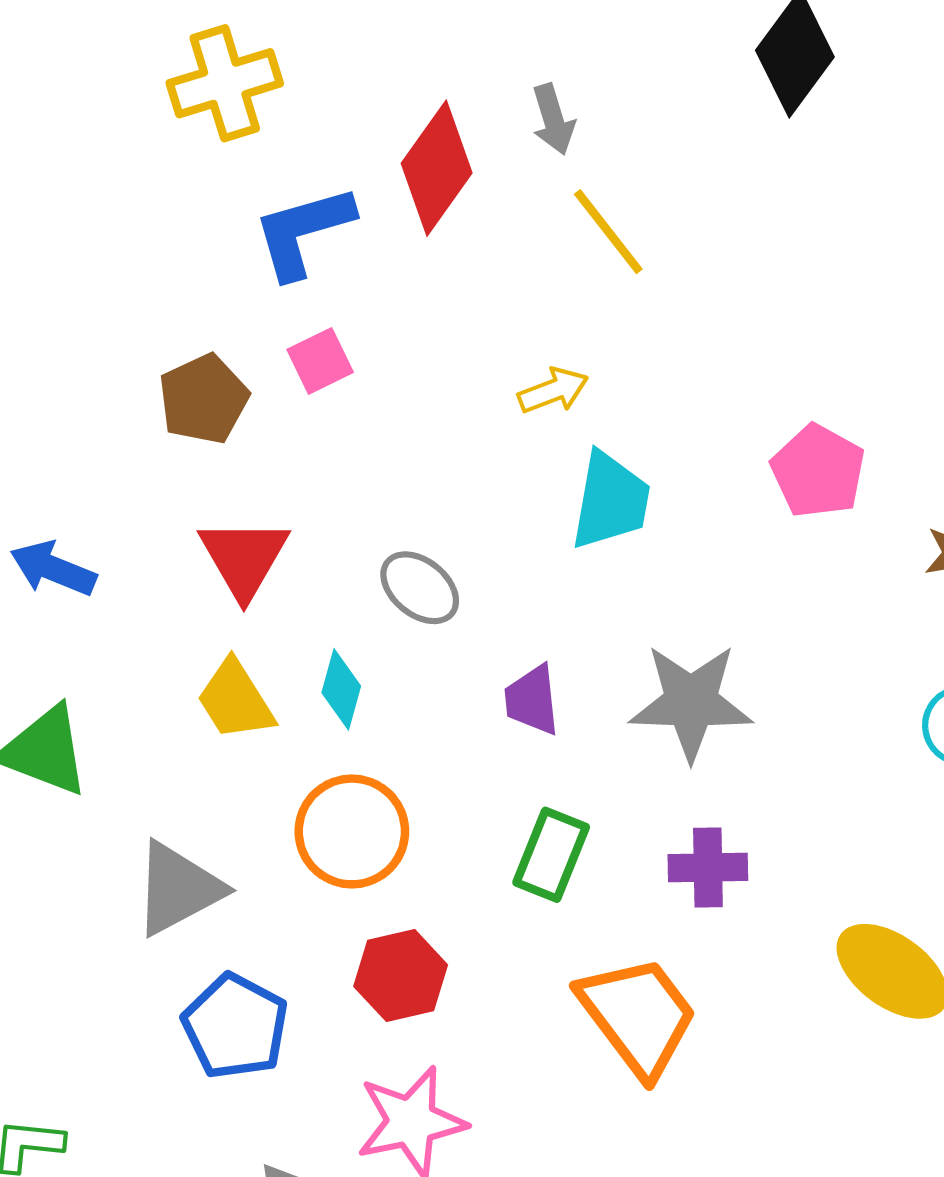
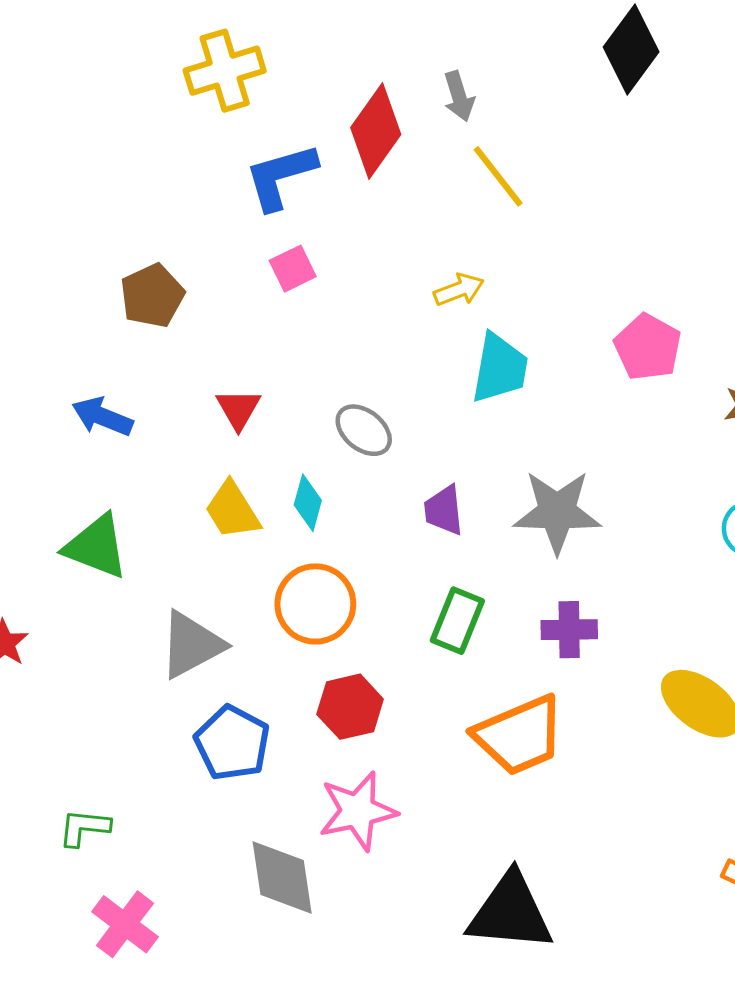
brown pentagon: (204, 399) -> (152, 296), moved
red triangle: (244, 558) -> (238, 409), size x0.7
orange trapezoid: (638, 1016) -> (519, 735), turned 104

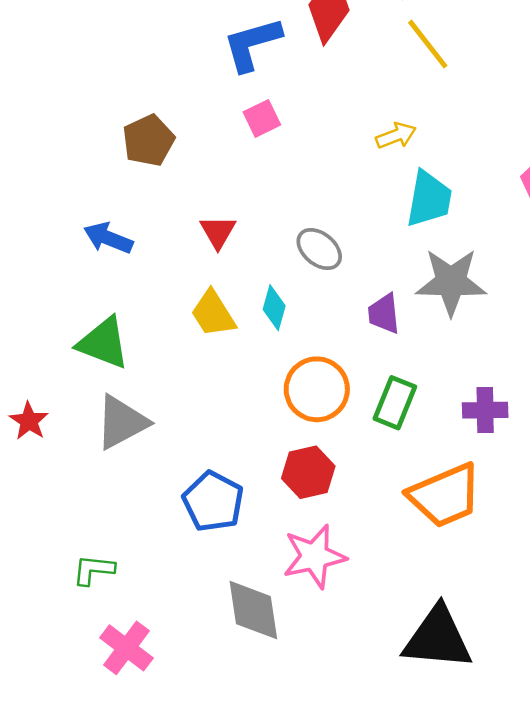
gray star: (557, 512) -> (451, 282), moved
orange circle: (315, 604) -> (317, 389), moved
gray triangle: (191, 645) -> (122, 422), moved

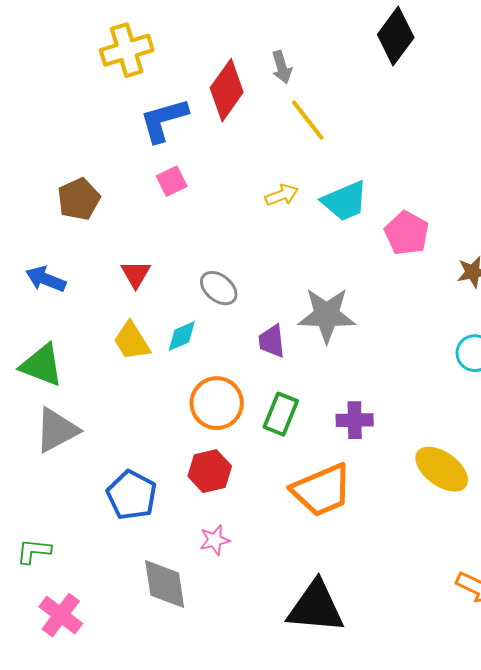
cyan trapezoid: (429, 199) -> (345, 201), moved, turned 57
cyan diamond: (274, 308) -> (182, 336), turned 51
pink star: (314, 556) -> (215, 540), size x0.6

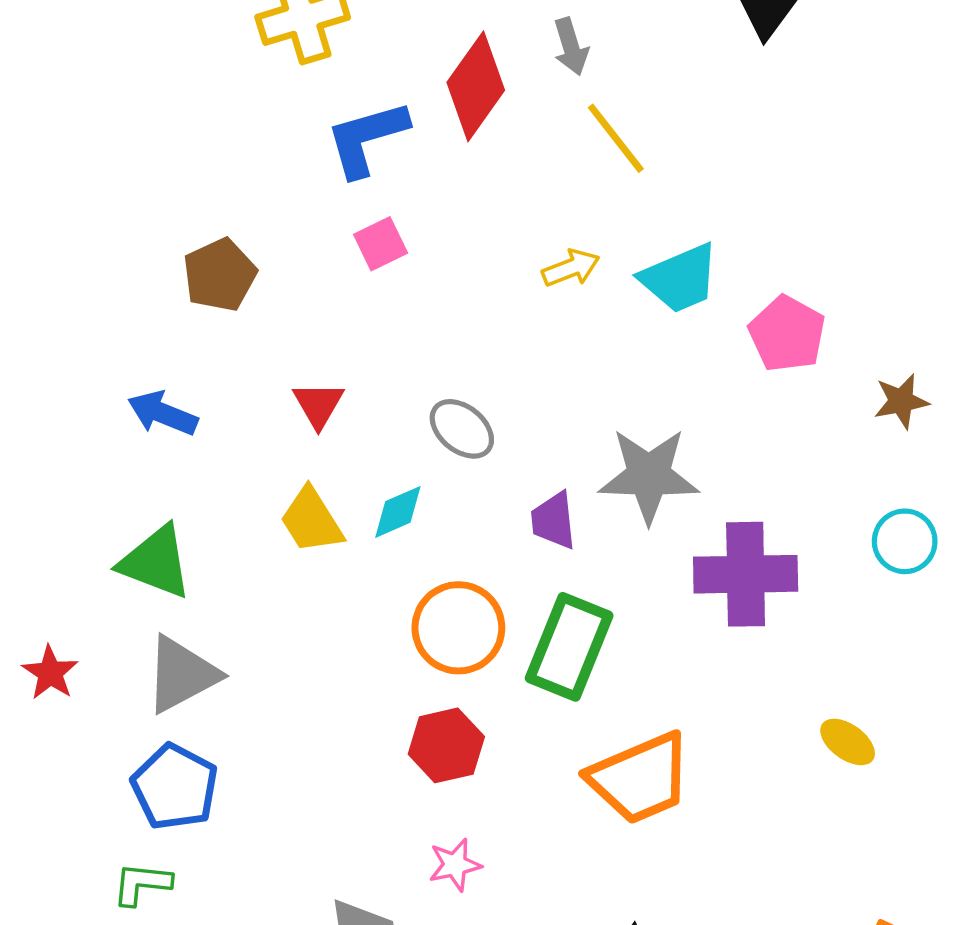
green rectangle: (281, 414) -> (569, 647), size x1.4
purple cross: (355, 420) -> (746, 574), moved, size x1.6
yellow ellipse: (442, 469) -> (848, 742), size x0.6
blue pentagon: (132, 495) -> (175, 787), moved

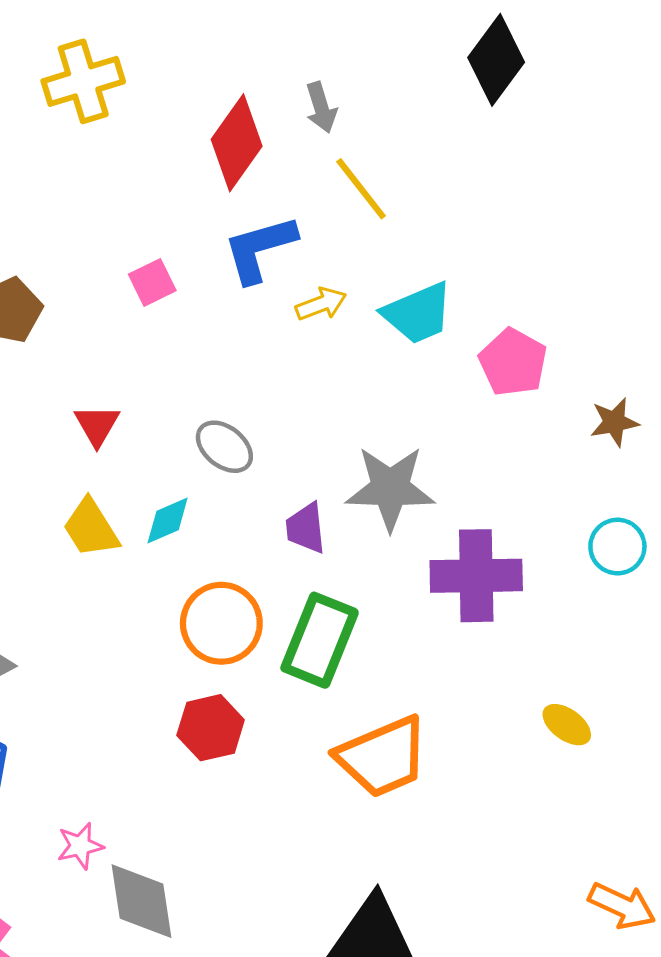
blue L-shape: (367, 138) -> (260, 249), moved
pink star: (455, 865) -> (80, 846), moved

